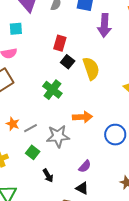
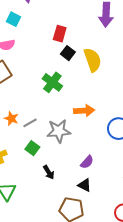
cyan square: (16, 29) -> (14, 19), turned 32

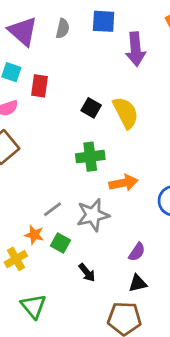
red rectangle: (60, 34) -> (40, 86), moved
green cross: (52, 82) -> (90, 157), moved, turned -36
orange star: (11, 119) -> (34, 235), moved
black triangle: (85, 185) -> (138, 283), turned -32

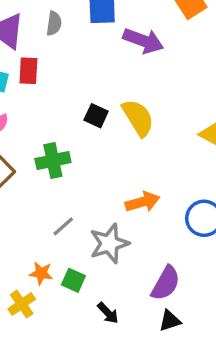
purple arrow: (136, 49) -> (143, 41), turned -60
red rectangle: (40, 86) -> (28, 71), moved
green cross: (90, 157) -> (53, 161), moved
gray line: (52, 209) -> (63, 226), moved
purple semicircle: (137, 252) -> (166, 283), size x1.5

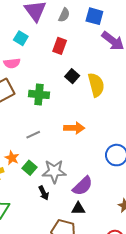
red rectangle: (28, 71) -> (60, 46), moved
orange arrow: (143, 202) -> (74, 128), moved
gray star: (109, 244) -> (54, 171), moved

